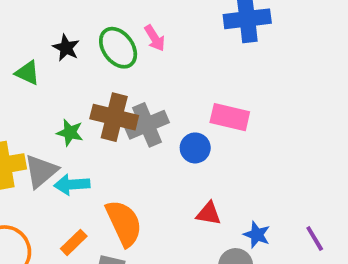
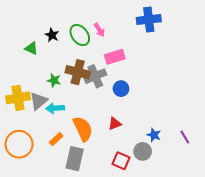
pink rectangle: (230, 117) -> (115, 57), moved, turned -30
red triangle: (209, 213) -> (115, 124), moved, turned -32

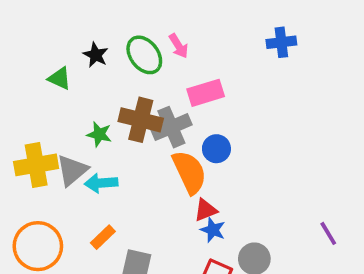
blue cross: (149, 20) -> (281, 42), moved, size x0.7
orange semicircle: (83, 129) -> (189, 172), moved
blue star: (154, 135) -> (213, 230), moved

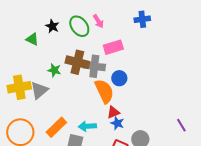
blue cross: (281, 42) -> (142, 19), moved
gray cross: (171, 127) -> (94, 66), turned 30
cyan arrow: (101, 183) -> (87, 126), moved
orange rectangle: (103, 237) -> (56, 127), size x1.5

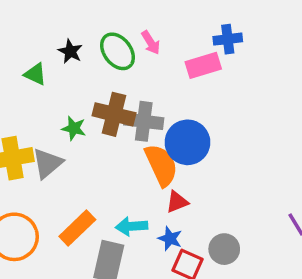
pink rectangle: (113, 47) -> (203, 65), moved
blue circle: (119, 78) -> (187, 142), size x1.6
blue star: (117, 123) -> (170, 239), moved

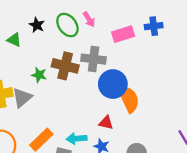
blue cross: (228, 39) -> (154, 26), moved
gray cross: (144, 121) -> (94, 59), moved
orange semicircle: (161, 165) -> (129, 99), moved
red triangle: (177, 202) -> (106, 123), turned 35

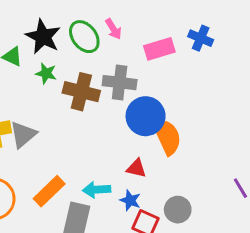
black star: (37, 25) -> (43, 37), size x1.6
blue cross: (154, 26) -> (201, 38), turned 30
green star: (39, 75) -> (46, 73), moved

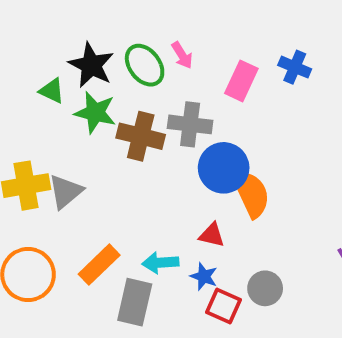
pink rectangle: (159, 49) -> (241, 81), turned -48
green star: (46, 73) -> (95, 113), size x1.5

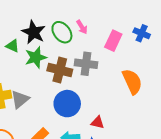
green star: (95, 113) -> (36, 57), turned -30
blue circle: (224, 168) -> (67, 104), moved
orange semicircle: (251, 194) -> (132, 82), moved

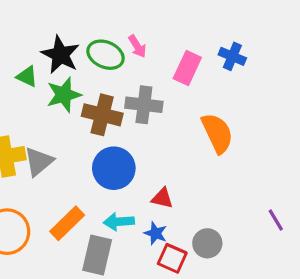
green ellipse: (62, 32) -> (106, 55), turned -30

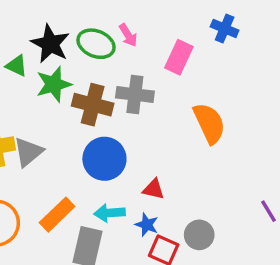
blue cross: (232, 56) -> (225, 29), moved

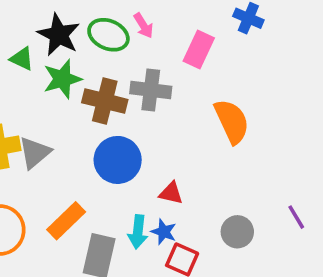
cyan arrow: (110, 213) -> (138, 232), moved, turned -80
gray circle: (199, 235) -> (237, 232), moved

